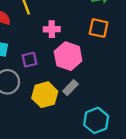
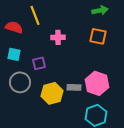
pink hexagon: (68, 56) -> (97, 83), moved
gray rectangle: (70, 88) -> (74, 87), turned 48

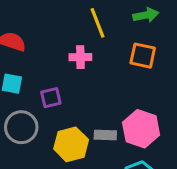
yellow line: (35, 15) -> (98, 23), moved

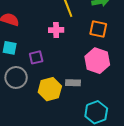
pink hexagon: (141, 129) -> (97, 61), moved

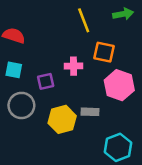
orange square: (98, 29) -> (104, 52), moved
pink cross: (56, 30) -> (74, 66), moved

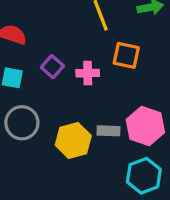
purple square: (46, 81) -> (52, 67), moved, turned -36
pink hexagon: (119, 85) -> (145, 126), moved

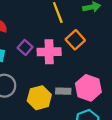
orange square: (126, 55) -> (75, 40), turned 36
pink cross: (88, 73) -> (49, 52), size x1.5

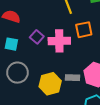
orange square: (75, 40) -> (84, 30), turned 30

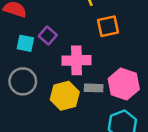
pink cross: (59, 41) -> (77, 60), moved
cyan square: (11, 44) -> (25, 43), moved

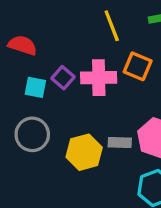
orange square: (108, 26) -> (138, 66), turned 35
pink cross: (77, 60) -> (99, 78), moved

